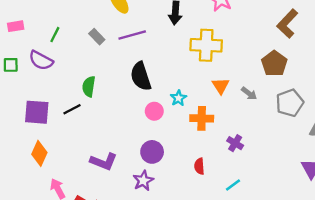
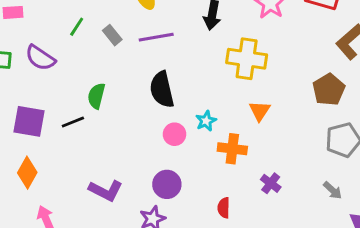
green line: (55, 35) -> (77, 27), moved
gray arrow: (249, 93) -> (333, 190), moved

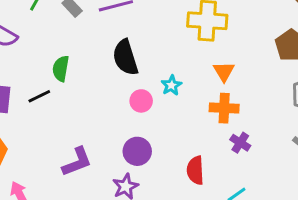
orange cross: (232, 149) -> (224, 108), moved
purple L-shape: (106, 190) -> (77, 162), turned -44
red semicircle: (224, 208) -> (195, 170), size x1.4

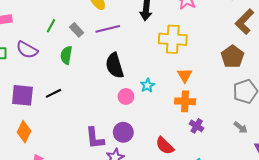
green semicircle: (61, 69) -> (66, 55), moved
purple L-shape: (77, 162) -> (95, 138), moved, turned 105
red semicircle: (195, 170) -> (165, 146), turned -42

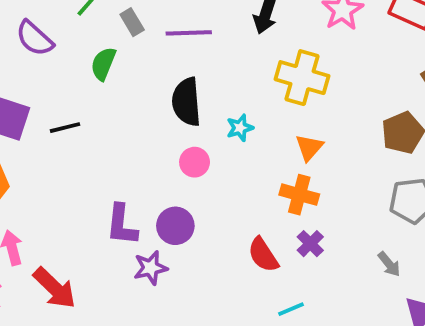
cyan star: (147, 85) -> (240, 128), moved
red semicircle: (165, 146) -> (263, 255), moved

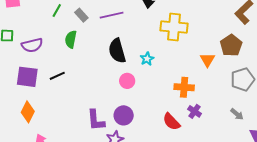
purple semicircle: (35, 38) -> (32, 45), moved, turned -45
orange triangle: (309, 147) -> (207, 60), moved

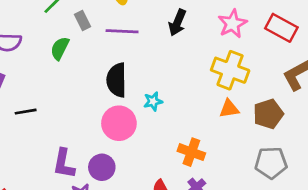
yellow cross: (174, 27) -> (230, 70), moved
orange triangle: (207, 60) -> (229, 109), moved, turned 35
black line: (57, 76) -> (26, 112), moved
pink circle: (127, 81) -> (119, 123), size x1.6

